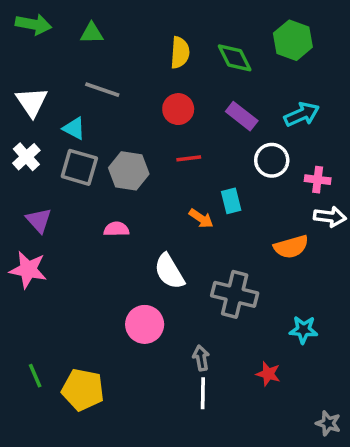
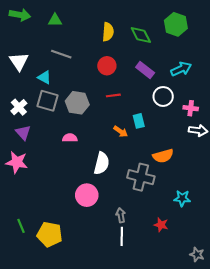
white cross: (26, 157) -> (19, 107), moved
orange semicircle: (291, 247) -> (163, 156), moved
white semicircle: (169, 271) -> (102, 163), turned -135

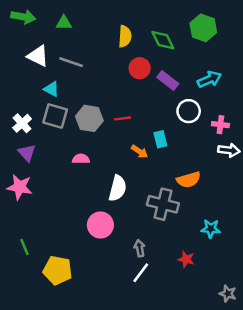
white triangle: (19, 62) -> (38, 56), moved, turned -30
red circle: (107, 66) -> (140, 68), moved
red line: (113, 95) -> (122, 118), moved
green line: (21, 226) -> (24, 247), moved
white line: (122, 236) -> (141, 273), turned 36

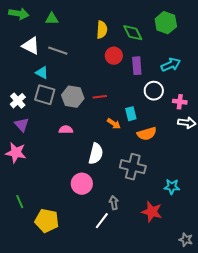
purple rectangle: (168, 80) -> (137, 66), turned 48
orange semicircle: (189, 180) -> (147, 134), moved
red star: (186, 259) -> (152, 212), size x1.5
white line: (141, 273) -> (102, 221), moved

